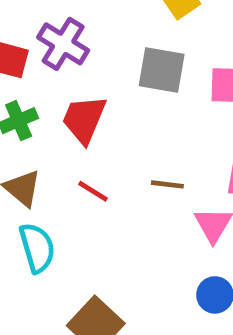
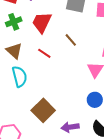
brown line: (167, 184) -> (71, 40), moved, turned 40

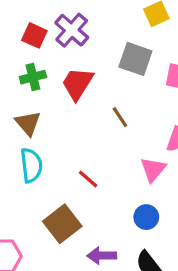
red line: (44, 53) -> (88, 179), moved

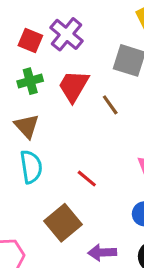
brown line: (120, 117) -> (110, 105), moved

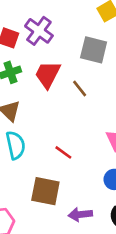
brown square: (63, 223) -> (45, 191), turned -36

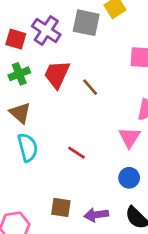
gray square: (94, 50) -> (86, 23), moved
brown square: (45, 191) -> (61, 207), moved, size x0.7

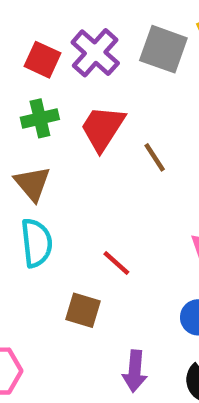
brown square: (61, 207) -> (83, 310), moved
purple arrow: (96, 215) -> (135, 371), turned -85

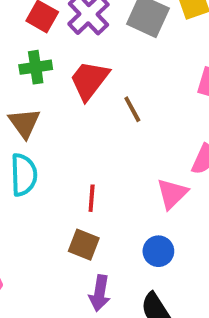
red line: (116, 263) -> (92, 198), turned 48
brown square: (83, 310) -> (84, 245), moved

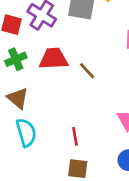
red trapezoid: (89, 80) -> (54, 59), turned 64

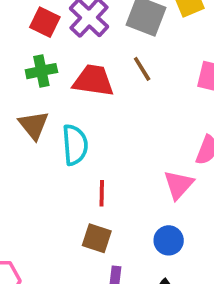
brown line: (87, 71) -> (142, 69), moved
cyan semicircle: (26, 133) -> (75, 145), moved

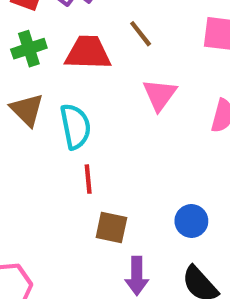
pink triangle: (179, 185) -> (160, 95), moved
red line: (102, 193) -> (88, 179), moved

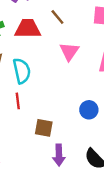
red line: (88, 179) -> (18, 101), moved
blue circle: (191, 221) -> (89, 110), moved

